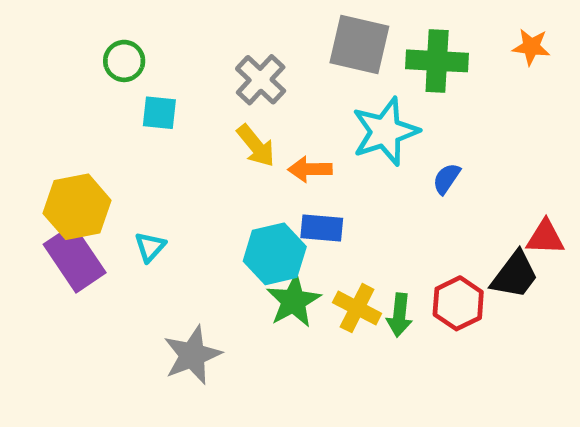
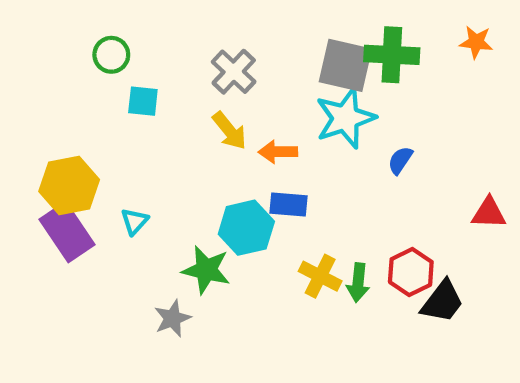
gray square: (359, 44) -> (345, 65), moved
black trapezoid: (515, 275) -> (442, 302), moved
green star: (294, 301) -> (206, 270), moved, turned -30
gray star: (192, 355) -> (172, 318), size x0.7

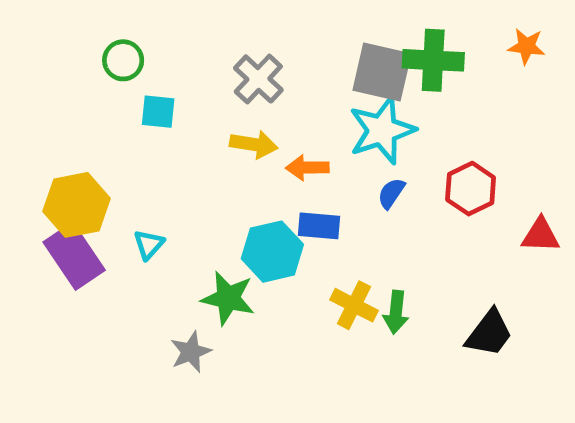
yellow arrow: (229, 131) -> (254, 144), turned -42
blue semicircle: (400, 160) -> (391, 193), moved
red hexagon: (411, 272) -> (471, 189), moved

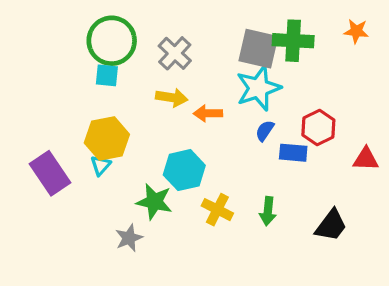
green circle: (123, 60) -> (112, 41), moved, size x1.8
yellow hexagon: (76, 205) -> (107, 139), moved
blue rectangle: (319, 226) -> (293, 153), moved
yellow cross: (354, 305) -> (217, 210), moved

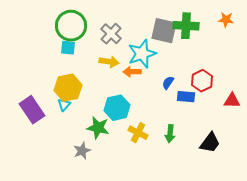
cyan star: (258, 88) -> (142, 54), moved

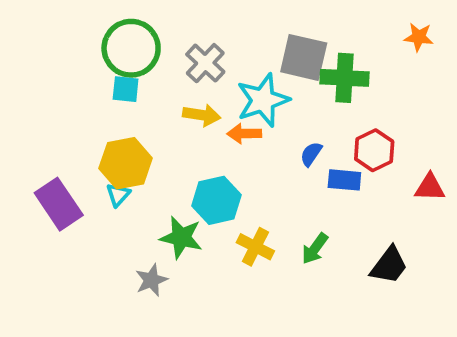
green cross: (186, 26) -> (344, 78), moved
green arrow: (170, 134) -> (315, 249), turned 30

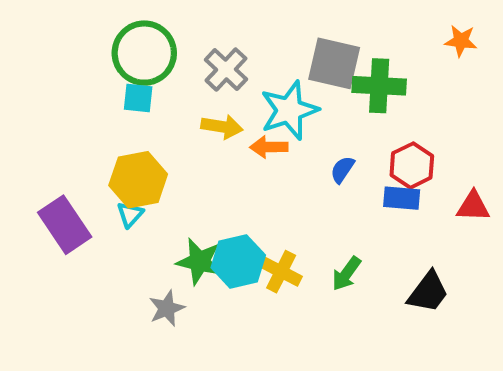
blue rectangle: (344, 180) -> (402, 198), moved
cyan hexagon: (216, 200) -> (238, 261), moved

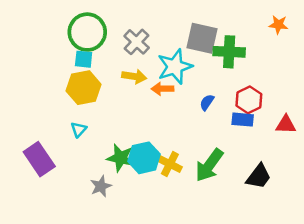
yellow hexagon: (138, 180) -> (84, 88), moved
purple rectangle: (65, 225) -> (39, 159), moved
green arrow: (346, 274) -> (209, 165), size x1.6

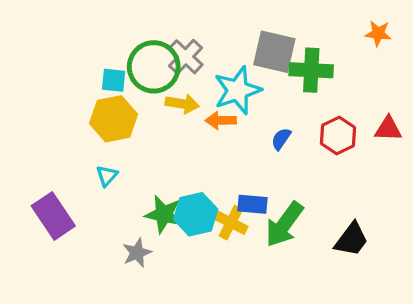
green circle: (87, 32) -> (154, 67), moved
blue rectangle: (243, 120) -> (253, 204), moved
red triangle: (286, 125) -> (388, 129), moved

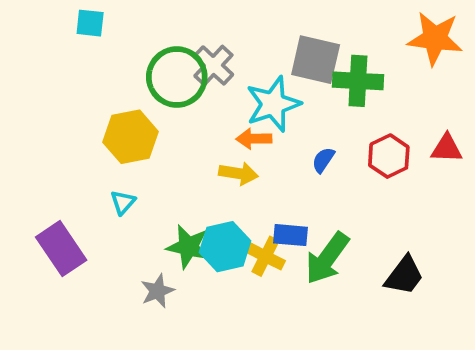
orange star: (378, 33) -> (435, 38), size x1.8
cyan square: (114, 80) -> (90, 23), moved
yellow arrow: (182, 104) -> (238, 173), moved

